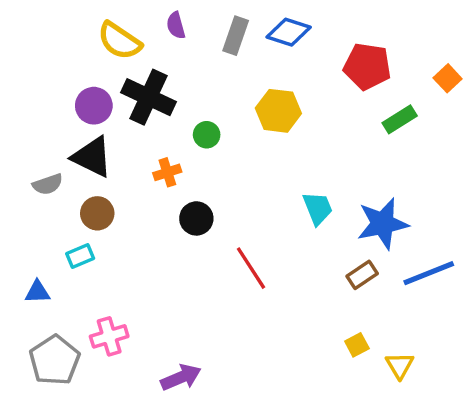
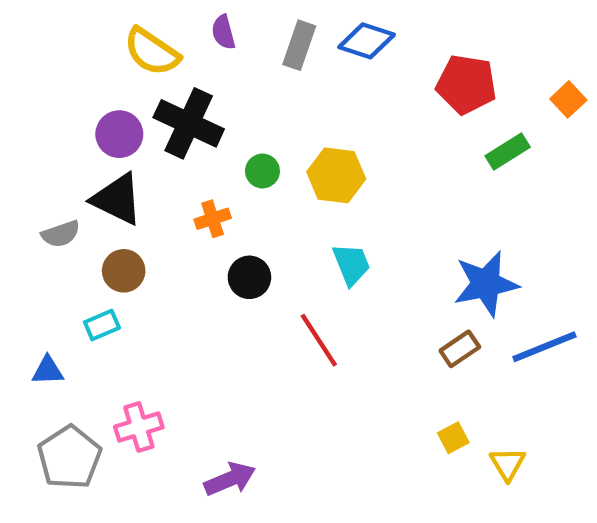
yellow hexagon: (278, 111) -> (336, 175), moved
cyan trapezoid: (318, 208) -> (351, 264), moved

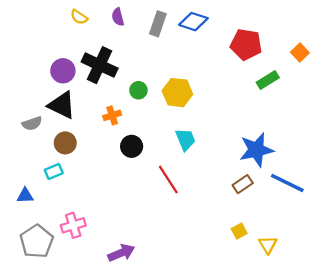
yellow semicircle: (152, 52) -> (79, 17), moved, size x0.6
blue line: (544, 347) -> (287, 183), turned 48

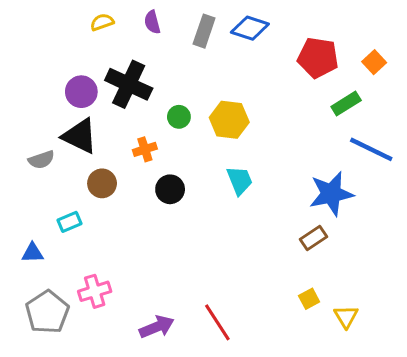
yellow semicircle: (79, 17) -> (102, 22), turned 126
orange square: (300, 52) -> (374, 62), moved
brown circle: (65, 143) -> (102, 183), moved
red line: (168, 180) -> (217, 322), moved
blue line: (287, 183) -> (371, 149), moved

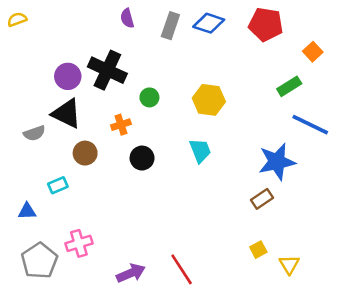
yellow semicircle: (102, 22) -> (17, 19), moved
red pentagon: (318, 58) -> (266, 24), moved
yellow hexagon: (229, 120) -> (209, 100), moved

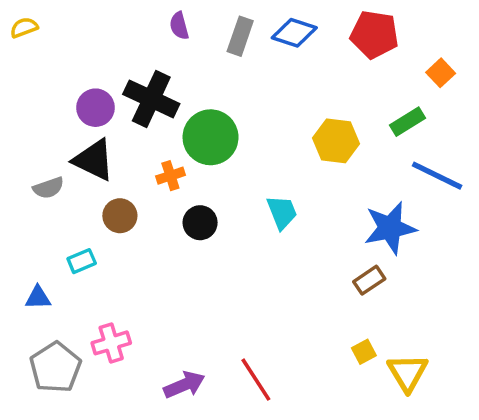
green circle: (149, 97) -> (211, 137), size x2.0
yellow hexagon: (209, 100) -> (336, 141), moved
yellow triangle: (289, 264) -> (407, 373), size x1.4

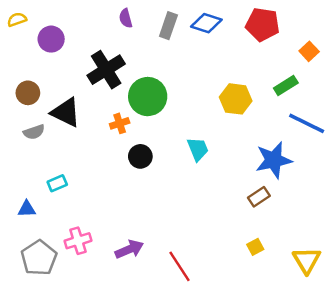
black cross: (151, 99) -> (106, 70), turned 33
purple circle: (96, 108) -> (51, 39), moved
brown circle: (120, 216) -> (28, 93), moved
yellow triangle: (407, 373) -> (307, 260), moved
purple arrow: (184, 385) -> (129, 249), moved

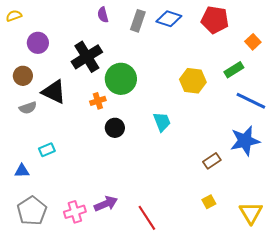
purple circle: (51, 39) -> (38, 43), moved
blue star: (274, 160) -> (245, 141), moved
pink cross: (78, 241) -> (75, 212), moved

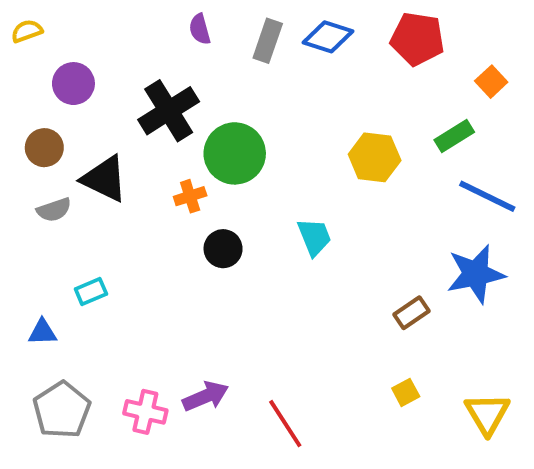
pink cross: (75, 212) -> (145, 412), turned 30

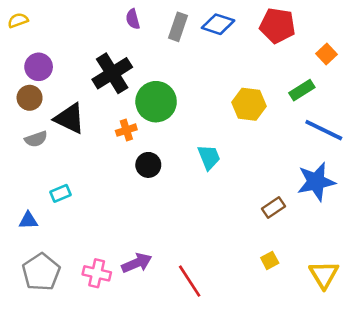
purple circle: (73, 84) -> (39, 67), moved

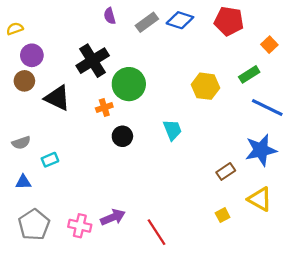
yellow semicircle: (18, 20) -> (15, 29), moved
gray rectangle: (178, 27) -> (147, 22), turned 35
gray semicircle: (36, 139) -> (21, 143), moved
yellow triangle: (324, 275) -> (260, 199), moved, turned -30

